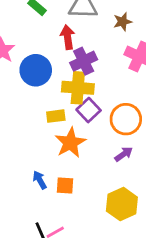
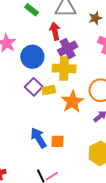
purple square: (89, 110) -> (34, 87), moved
orange star: (70, 143) -> (72, 102), moved
blue arrow: (40, 180) -> (39, 138), size x1.5

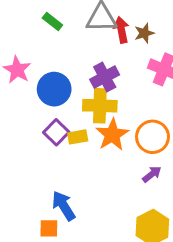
red arrow: (55, 31) -> (121, 30), moved
orange star: (72, 102) -> (112, 135), moved
orange square: (57, 141) -> (49, 228), moved

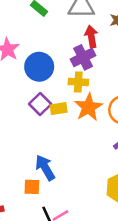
red arrow: (121, 30) -> (91, 37), moved
yellow cross: (100, 106) -> (78, 82), size x0.7

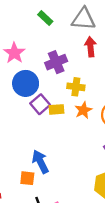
purple cross: (83, 57) -> (56, 62), moved
blue circle: (39, 67) -> (26, 83), moved
orange star: (88, 107) -> (83, 110), size x0.7

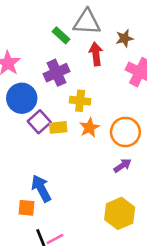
green rectangle: (45, 18) -> (61, 35), moved

